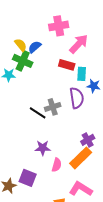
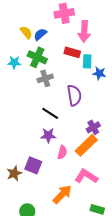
pink arrow: (79, 44) -> (84, 31), turned 140
green cross: (23, 61) -> (37, 57), moved
purple semicircle: (77, 98) -> (74, 95), moved
gray cross: (53, 107) -> (45, 78), moved
black line: (38, 113) -> (50, 113), moved

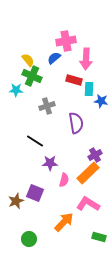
blue semicircle: (40, 34) -> (54, 58), moved
green cross: (37, 57) -> (32, 76), moved
black line: (50, 113) -> (35, 141), moved

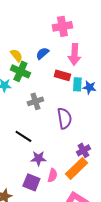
pink cross: (66, 41) -> (62, 26), moved
blue star: (101, 101) -> (89, 87), moved
purple square: (35, 193) -> (31, 182), moved

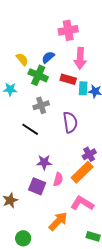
green cross: (20, 71) -> (38, 75), moved
black line: (23, 136) -> (30, 129), moved

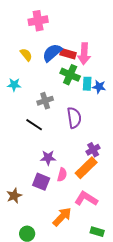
pink cross: (68, 30) -> (38, 21), moved
blue semicircle: (48, 57) -> (52, 53), size x1.5
green cross: (38, 75) -> (70, 75), moved
red rectangle: (68, 79) -> (68, 54), moved

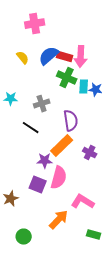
cyan star: (14, 85) -> (11, 99), moved
purple cross: (93, 150) -> (90, 153), turned -32
orange rectangle: (86, 168) -> (62, 146), moved
pink semicircle: (62, 175) -> (59, 178), size x1.6

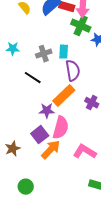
green cross: (67, 78) -> (81, 26), moved
cyan rectangle: (84, 87) -> (64, 52), moved
purple square: (38, 185) -> (40, 135), turned 30
orange arrow: (59, 220) -> (51, 150), moved

